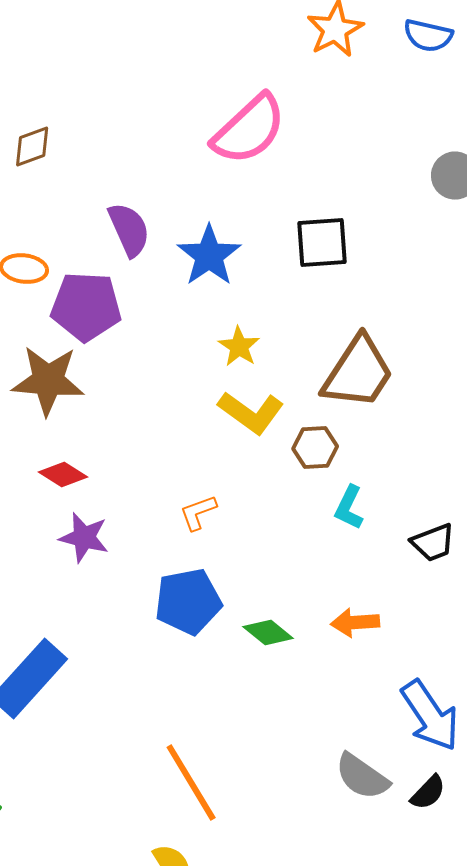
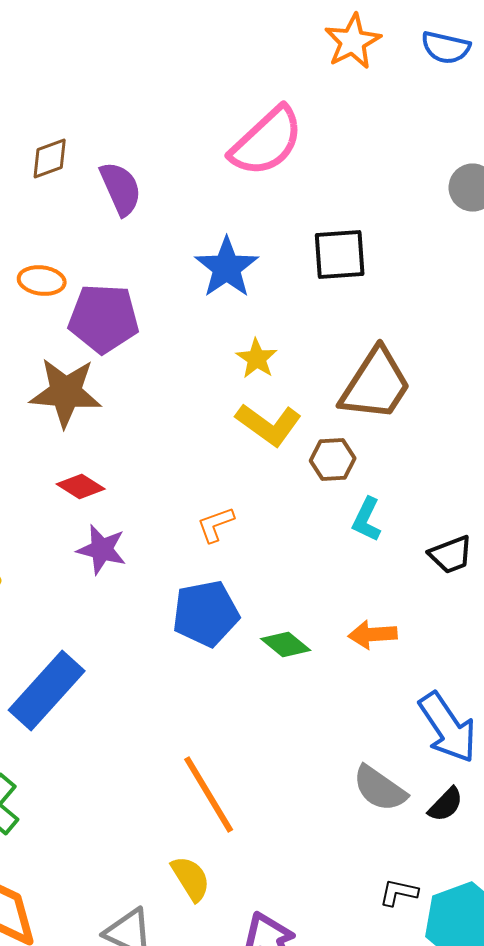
purple semicircle: (129, 230) -> (121, 189), moved

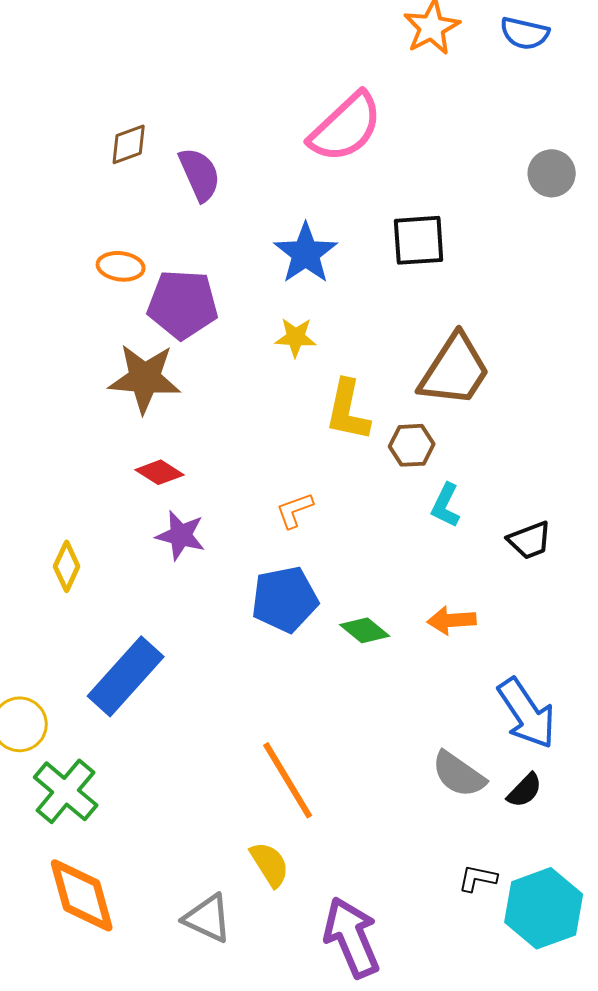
yellow star: (257, 359) -> (296, 337), moved, turned -30
yellow L-shape: (269, 425) -> (348, 410), turned 66

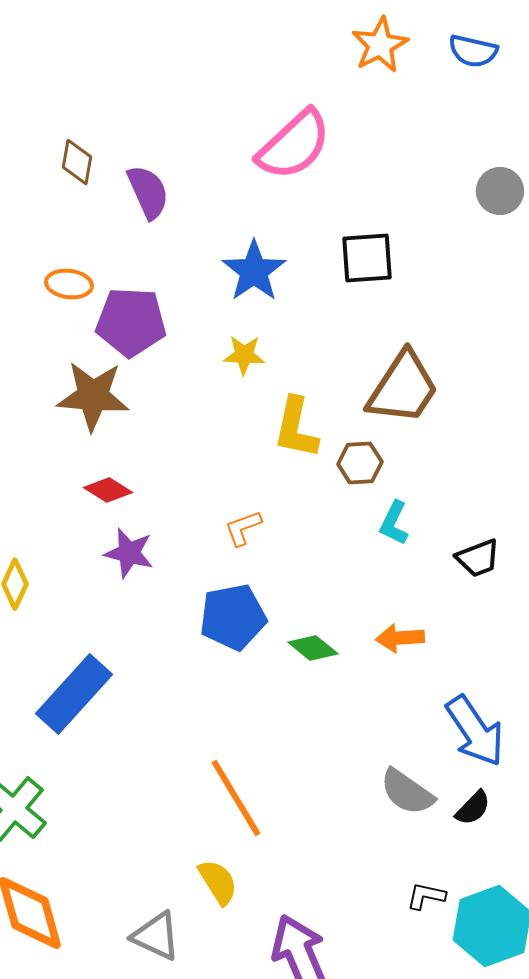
brown diamond: (129, 144) -> (77, 162), turned -60

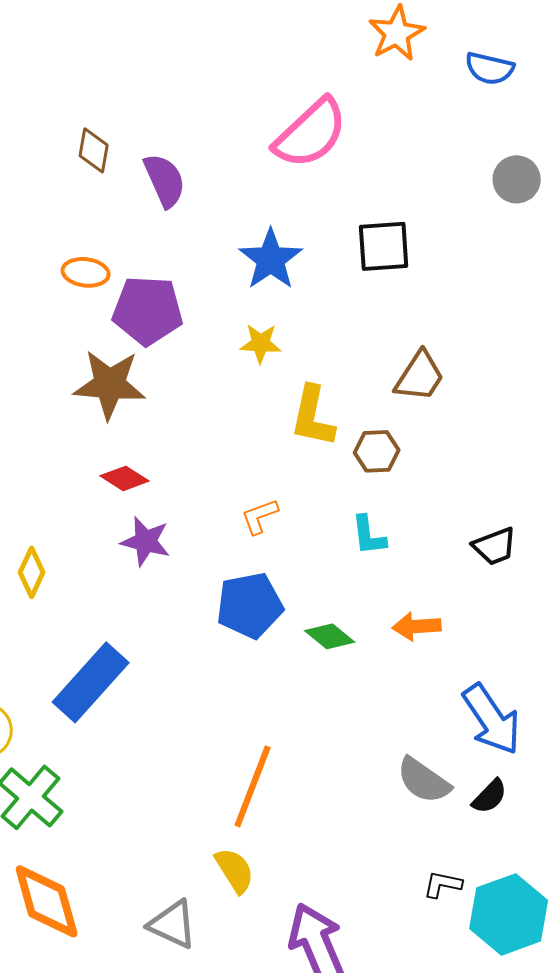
blue semicircle: (473, 51) -> (490, 68), moved
brown trapezoid: (403, 388) -> (420, 376), size x0.7
cyan L-shape: (394, 523) -> (369, 535), moved, turned -33
orange line: (236, 798) -> (253, 786), turned 52

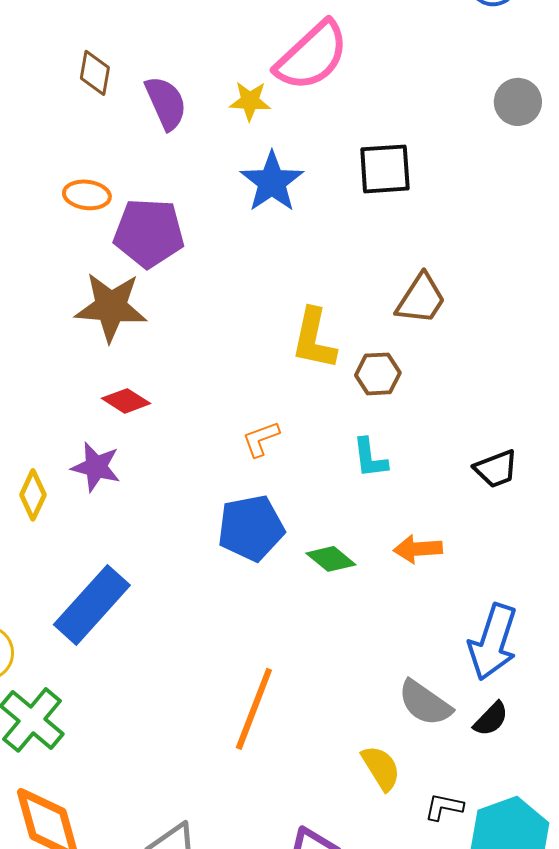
yellow star: (261, 343) -> (250, 101), moved
purple star: (146, 541) -> (96, 467), moved
blue arrow: (492, 719) -> (493, 642), turned 52
yellow semicircle: (235, 870) -> (381, 768), moved

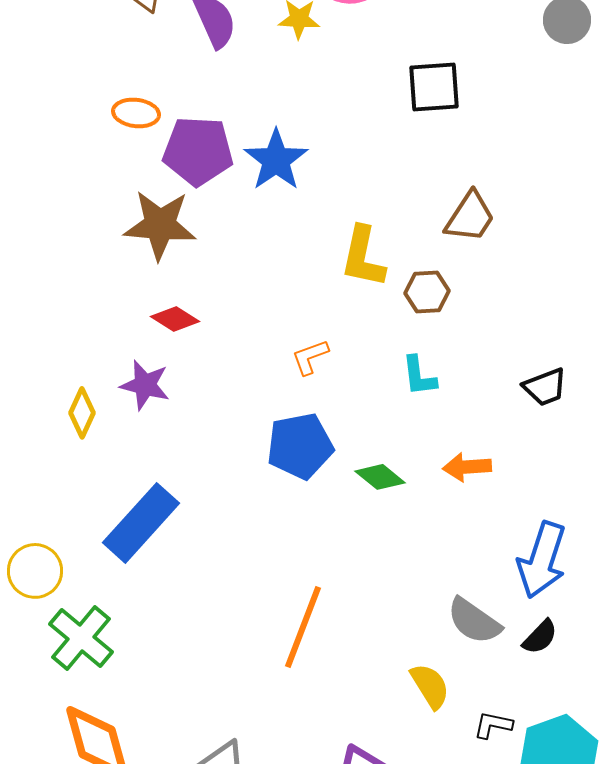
blue star: (272, 182) -> (276, 160), moved

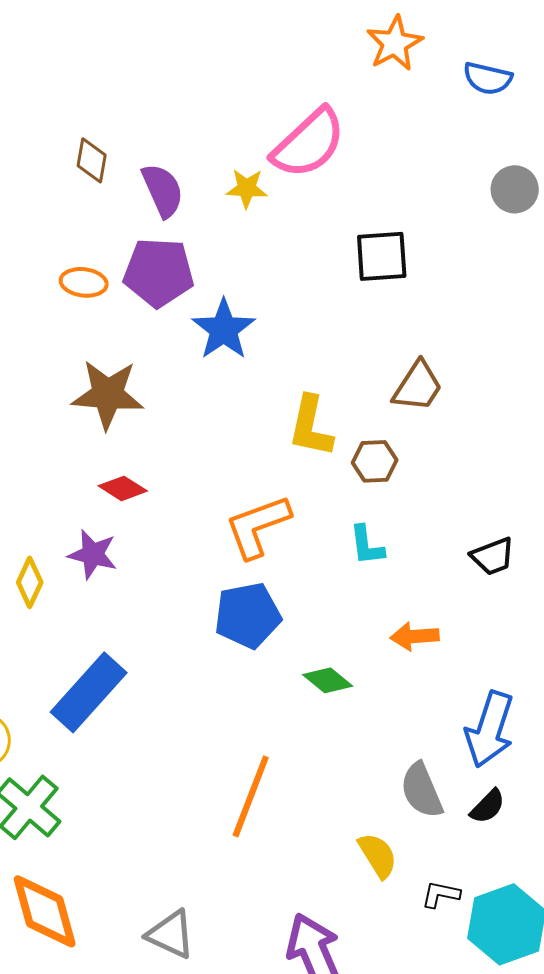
purple pentagon: (198, 151) -> (159, 272), moved
orange L-shape: (310, 357) -> (258, 526), size x1.8
green diamond: (380, 477) -> (328, 680), moved
gray semicircle: (474, 621) -> (422, 790), turned 32

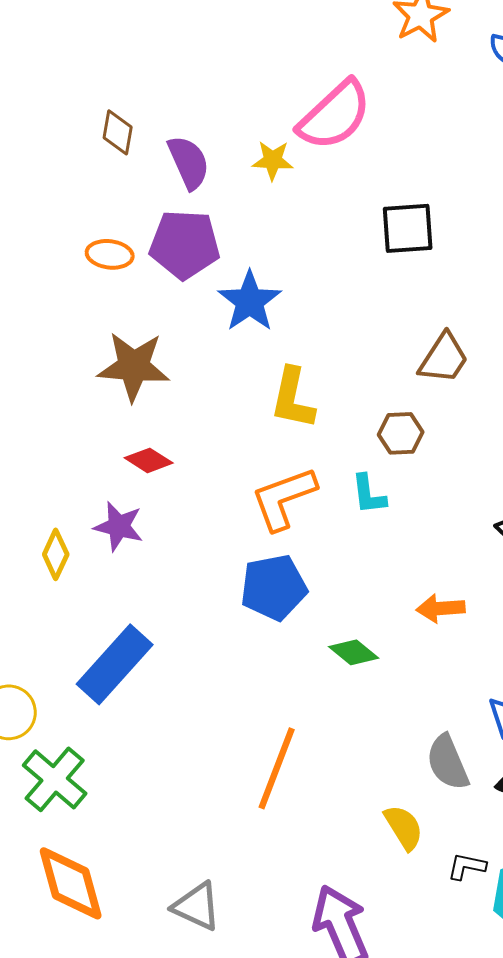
yellow L-shape: (311, 426) -> (293, 398), moved
cyan L-shape: (367, 545) -> (369, 494), moved

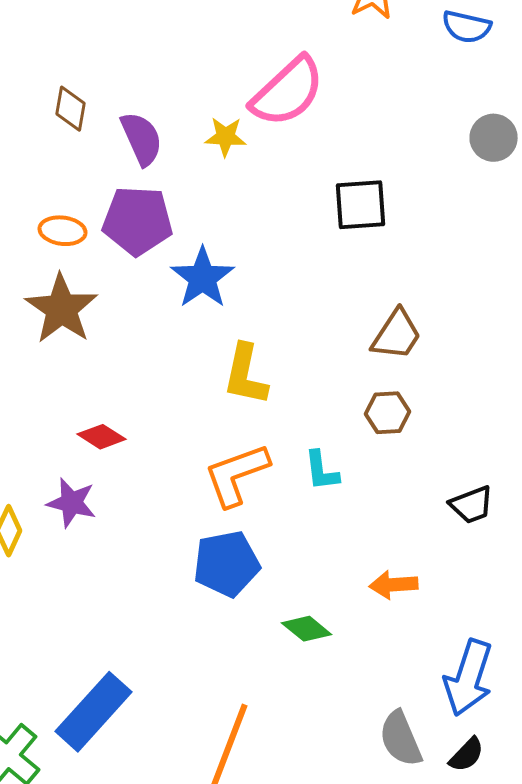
brown star: (134, 366) -> (62, 309), moved, turned 30
brown hexagon: (401, 433) -> (388, 413), moved
blue rectangle: (115, 664) -> (94, 712), moved

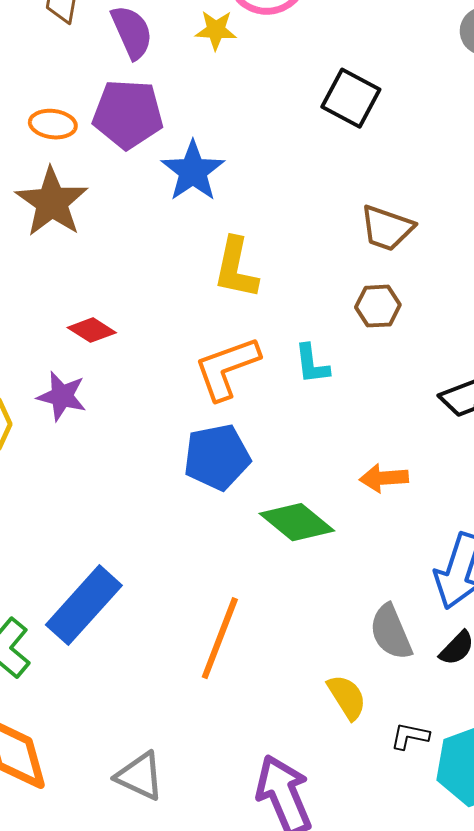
black square: (361, 205) -> (351, 98), turned 32
brown trapezoid: (397, 335) -> (387, 228), turned 76
green diamond: (307, 629) -> (297, 522), size x1.5

